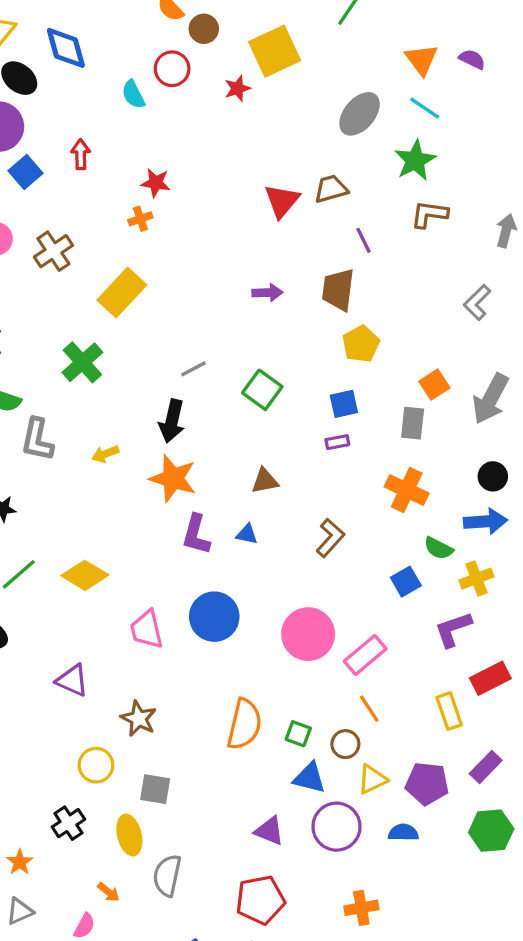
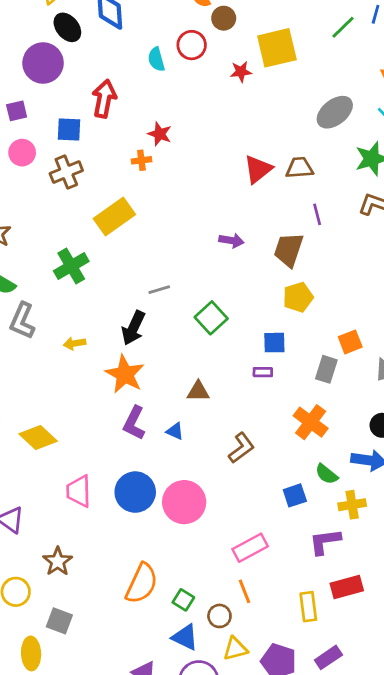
red arrow: (81, 154) -> (104, 99), size x1.5
blue square: (26, 172) -> (69, 129), moved, turned 32
pink circle: (308, 634) -> (184, 502), moved

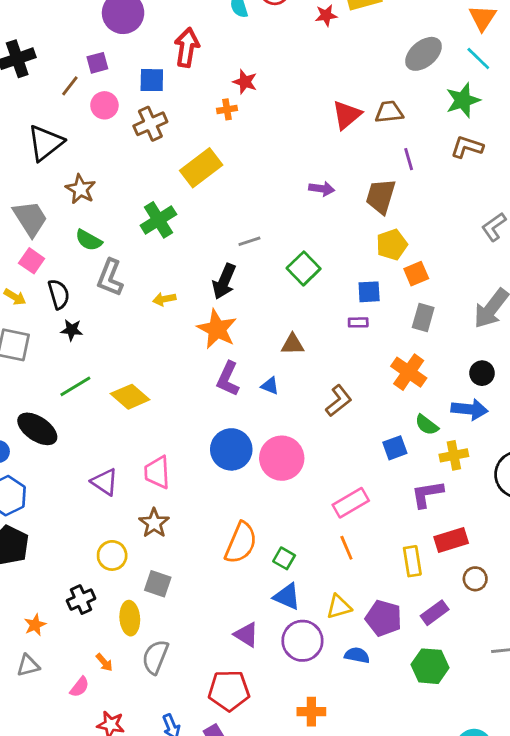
orange square: (350, 342) -> (416, 274), moved
pink trapezoid: (79, 491) -> (157, 472), moved
brown circle: (219, 616) -> (475, 579), moved

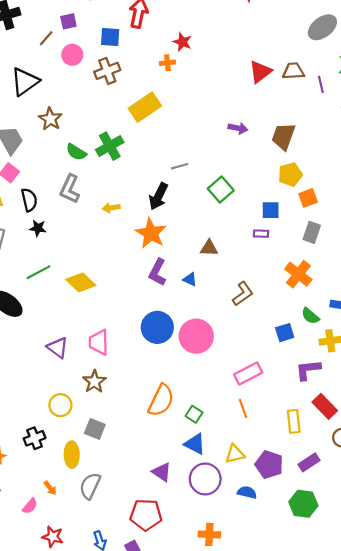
purple line: (409, 159) -> (321, 84), moved
green semicircle: (89, 240) -> (76, 152), moved
red rectangle: (451, 540) -> (325, 406), turned 60

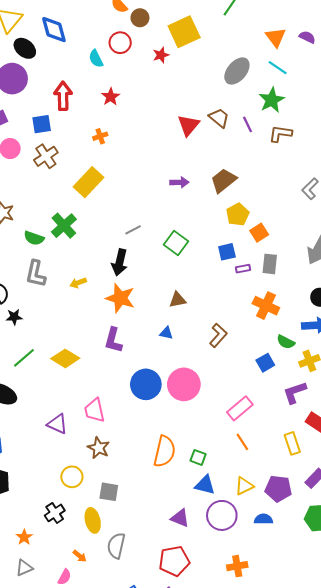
red star: (182, 42) -> (111, 97), moved, turned 30
brown trapezoid: (293, 71) -> (219, 118), turned 55
brown trapezoid: (284, 136) -> (223, 181), turned 44
purple rectangle: (261, 234) -> (243, 269), moved
purple L-shape: (158, 272) -> (113, 340), moved

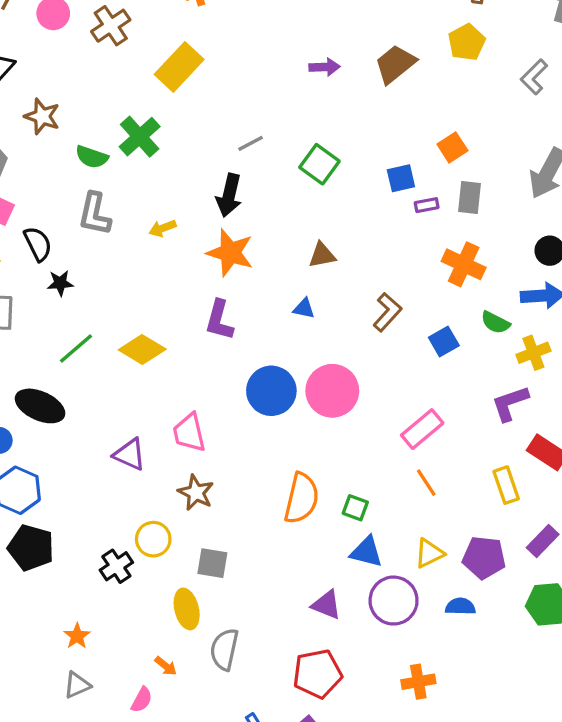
yellow pentagon: (238, 214) -> (467, 42), moved
blue square: (265, 363) -> (444, 341), moved
black cross: (55, 513) -> (116, 566), moved

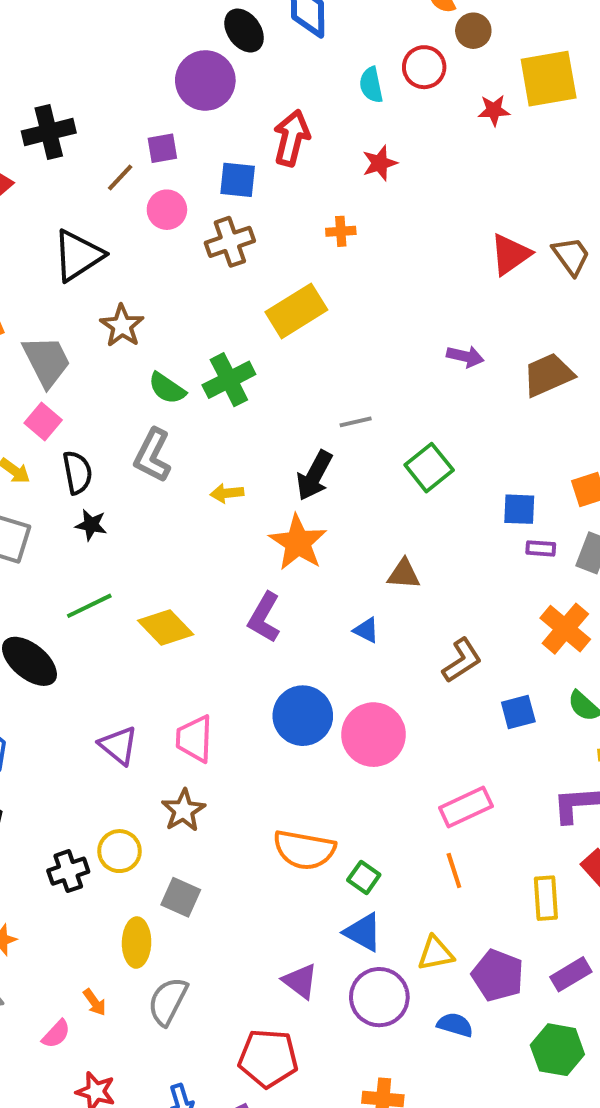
orange semicircle: (302, 498) -> (304, 850), turned 72

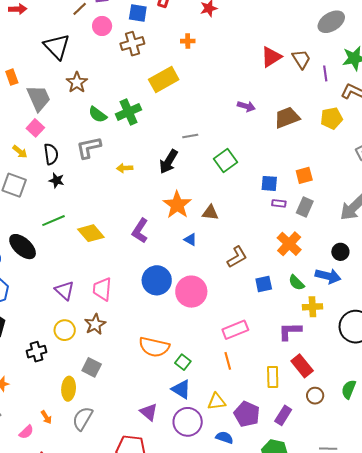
black triangle: (78, 255) -> (57, 46), turned -44
gray L-shape: (153, 455) -> (89, 148), turned 48
orange star: (298, 543) -> (177, 205), moved
yellow circle: (119, 851) -> (65, 330), moved
purple rectangle: (571, 974) -> (283, 415), turned -30

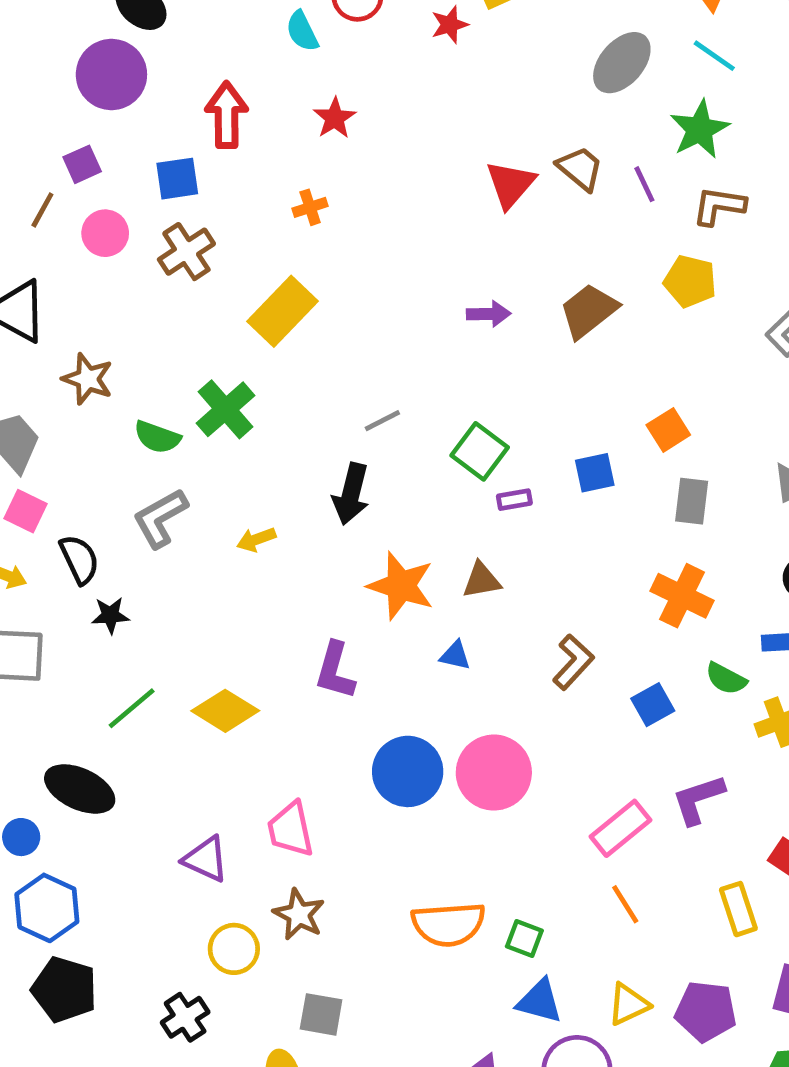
yellow pentagon: (332, 118) -> (690, 281), turned -30
purple rectangle: (279, 203) -> (514, 500), moved
purple L-shape: (290, 331) -> (698, 799), moved

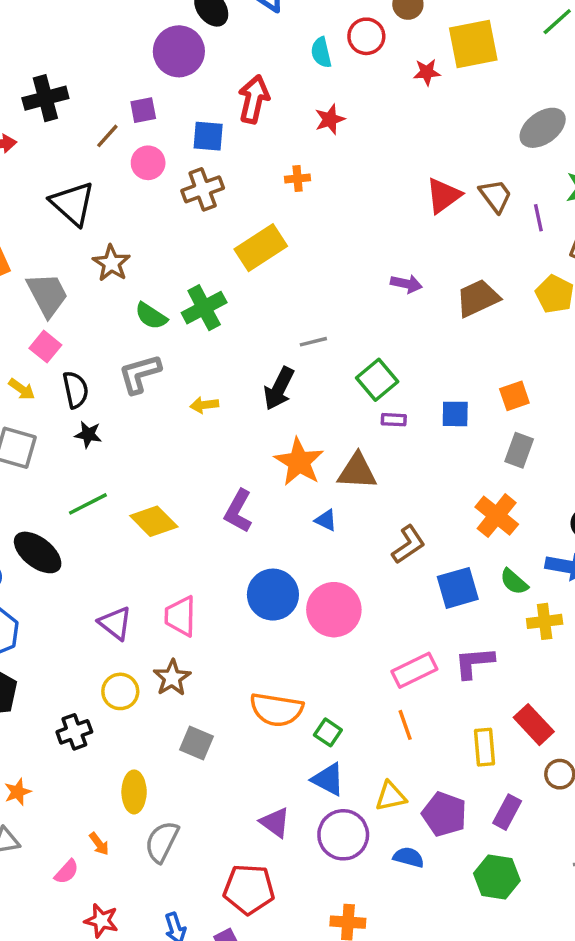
brown triangle: (482, 580) -> (357, 471), size x1.4
blue square: (653, 705) -> (458, 588), size x1.4
gray square: (321, 1014) -> (197, 743), moved

